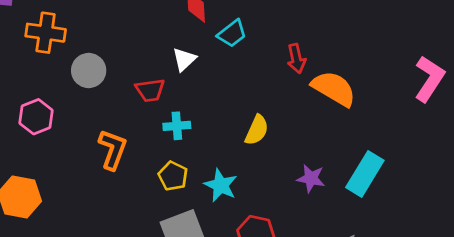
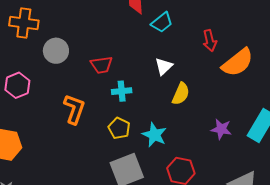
white triangle: (184, 59) -> (164, 66), moved
orange semicircle: (334, 88) -> (238, 62), turned 112

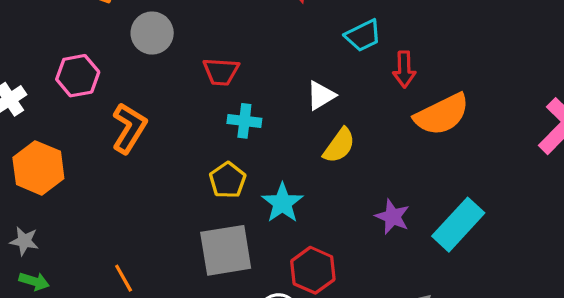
cyan trapezoid: (162, 22) -> (363, 36), moved
orange L-shape: (74, 109) -> (129, 128), moved

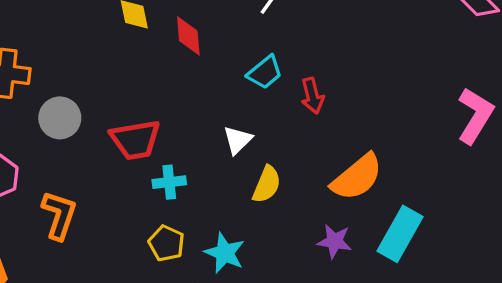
red trapezoid: (221, 72) -> (135, 140), size x1.4
orange semicircle: (442, 114) -> (357, 177), moved

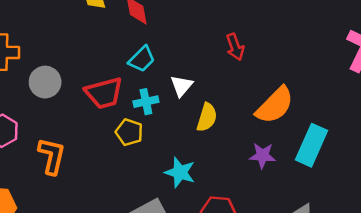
cyan trapezoid: (265, 72) -> (142, 59), moved
cyan cross: (169, 182) -> (146, 102), moved
yellow pentagon: (166, 243) -> (129, 132), moved

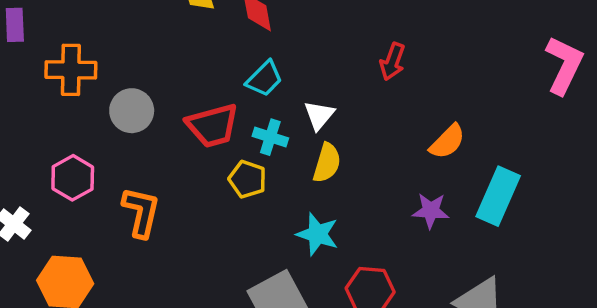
red arrow: (235, 47) -> (392, 61), turned 40
cyan cross: (146, 102) -> (270, 137), turned 30
orange semicircle: (275, 105) -> (447, 142), size x0.7
yellow semicircle: (207, 117) -> (327, 163), moved

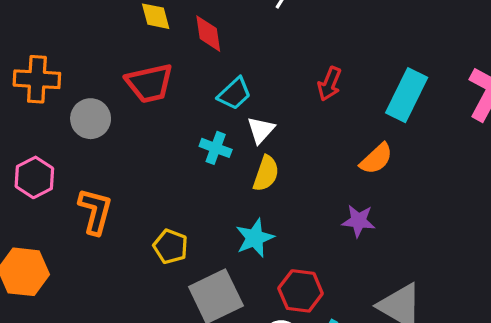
cyan trapezoid: (264, 79) -> (234, 94), moved
red trapezoid: (213, 125) -> (149, 83), moved
yellow pentagon: (247, 179) -> (171, 246), moved
cyan rectangle: (498, 196) -> (407, 95), moved
cyan star: (317, 234) -> (255, 238), turned 30

